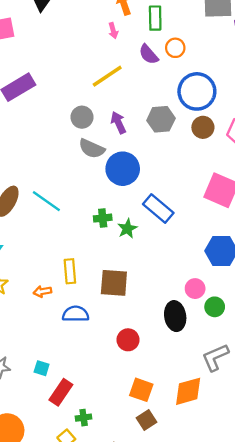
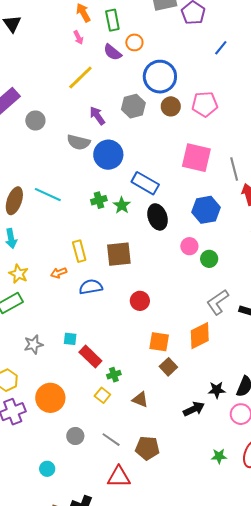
gray circle: (82, 117) -> (35, 121), moved
black ellipse: (175, 316) -> (158, 217), moved
red rectangle: (61, 392) -> (90, 356), turned -70

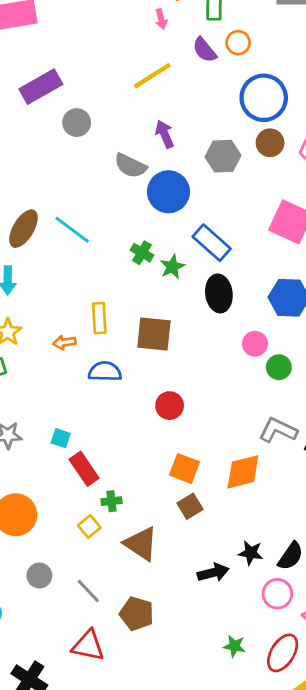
gray hexagon: (133, 106) -> (223, 156), moved
green cross: (99, 200) -> (142, 253), turned 35
gray L-shape: (218, 302) -> (278, 430), turned 48
brown triangle: (140, 400) -> (141, 544), size x1.5

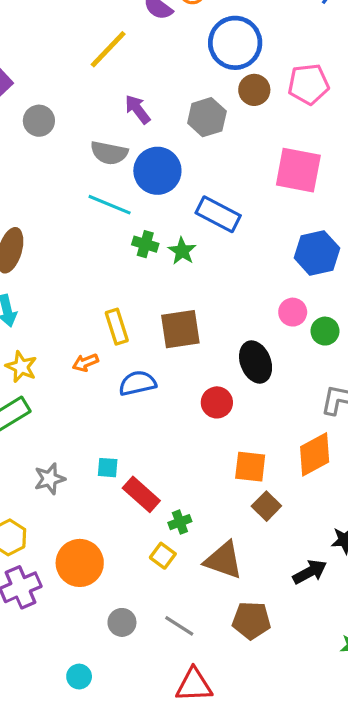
cyan line: (72, 230) -> (110, 205), moved
black ellipse: (219, 293) -> (256, 362), moved
brown pentagon: (137, 614) -> (251, 620), moved

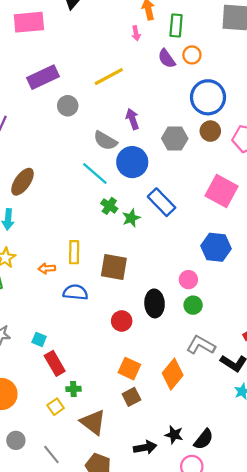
yellow line: (108, 49) -> (109, 77), moved
green circle: (325, 331) -> (193, 305), moved
orange diamond: (315, 454) -> (173, 374), turned -40

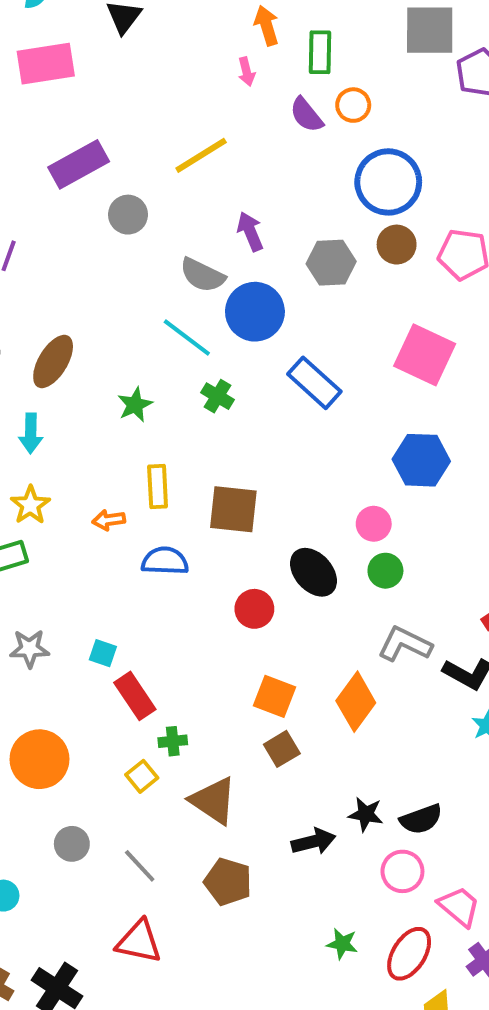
green star: (131, 218) -> (135, 405), moved
black ellipse: (155, 303) -> (313, 572), turned -35
black semicircle: (204, 439) -> (421, 819), turned 35

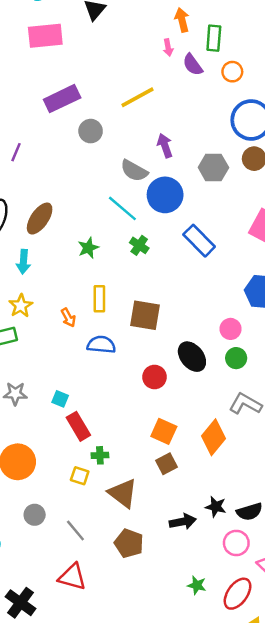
purple semicircle: (306, 115) -> (193, 65), moved
orange arrow: (109, 520) -> (68, 318), turned -114
yellow square: (142, 776) -> (80, 476), turned -36

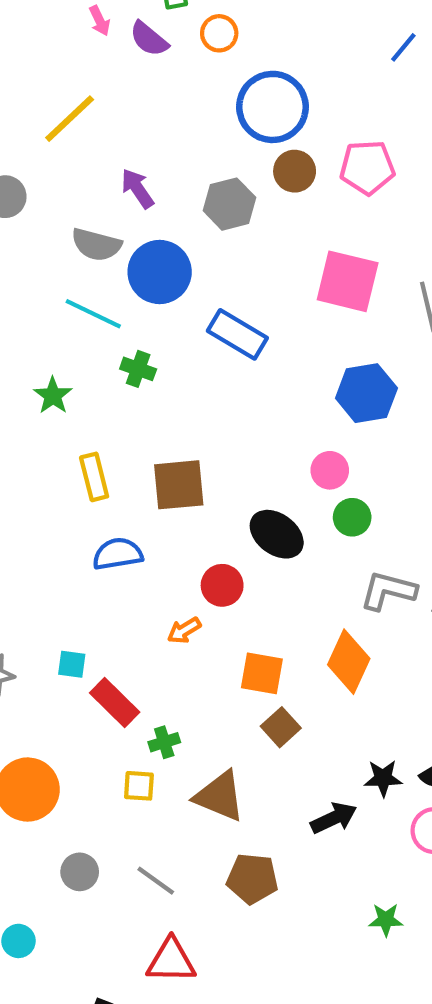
orange arrow: (68, 318) -> (184, 630), moved, turned 102

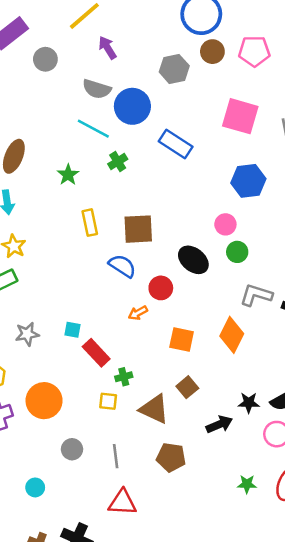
purple arrow: (137, 188) -> (107, 48), moved
green cross: (138, 369) -> (118, 162), turned 36
blue semicircle: (118, 554) -> (122, 266), moved, turned 40
brown square: (281, 727) -> (187, 387), moved
gray line: (156, 881) -> (116, 456), turned 45

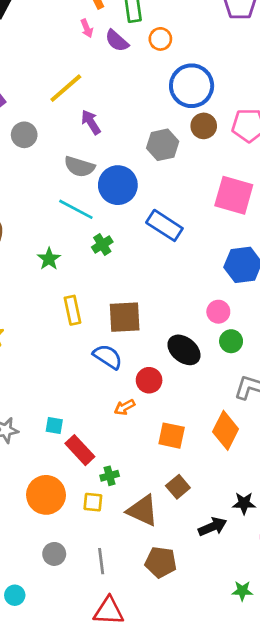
orange circle: (44, 401) -> (46, 495), moved

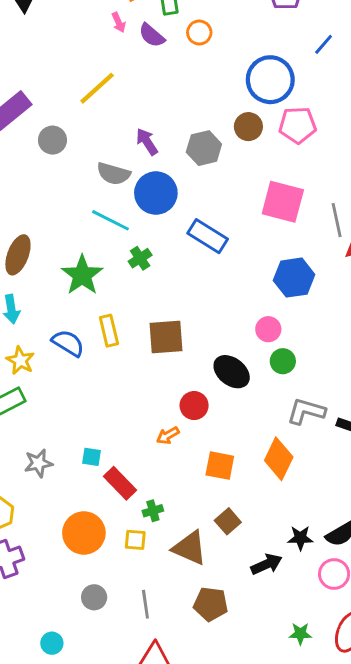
blue circle: (192, 86) -> (270, 80), moved
purple arrow: (91, 122) -> (147, 142), moved
green star: (49, 259) -> (82, 275), size x1.6
blue semicircle: (108, 357) -> (68, 343), moved

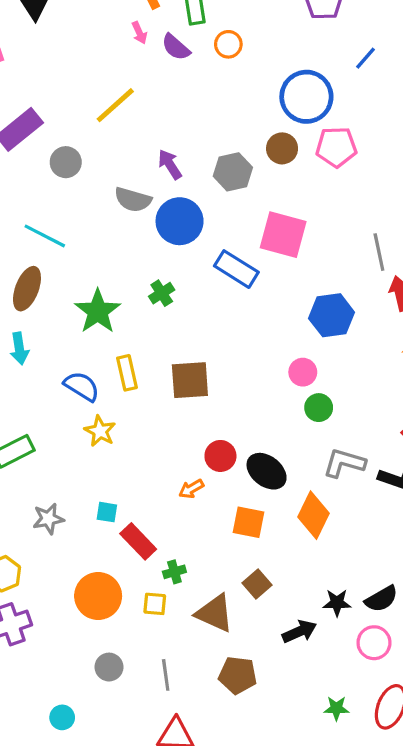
pink square: (283, 202) -> (283, 235), moved
cyan line: (111, 220) -> (45, 236), moved
yellow star: (20, 360) -> (100, 431), moved
black ellipse: (232, 372) -> (267, 471), moved

